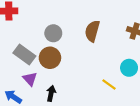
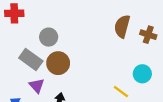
brown semicircle: (92, 31) -> (122, 26), moved
gray circle: (53, 33) -> (49, 37), moved

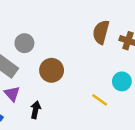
brown circle: (58, 63) -> (52, 70), moved

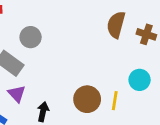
brown circle: (52, 70) -> (87, 99), moved
yellow line: (100, 100) -> (115, 101), turned 63

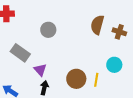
gray circle: (31, 37) -> (48, 30), moved
purple triangle: (17, 94) -> (40, 70), moved

